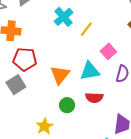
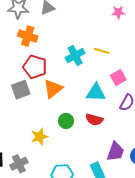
cyan cross: (64, 17) -> (75, 56), moved
yellow line: (86, 29) -> (102, 51), turned 56
orange triangle: (60, 75) -> (53, 89), moved

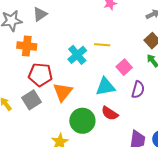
red semicircle: (94, 120) -> (110, 113), turned 30
green circle: (66, 121) -> (82, 121), size x1.6

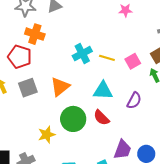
yellow line: (102, 45) -> (107, 58), moved
pink square: (124, 67) -> (133, 61), moved
red pentagon: (40, 75) -> (20, 57), moved

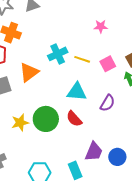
pink star: (125, 10) -> (101, 26), moved
orange triangle: (60, 87) -> (29, 72), moved
yellow star: (47, 135) -> (20, 123), moved

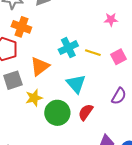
cyan triangle: (77, 92) -> (76, 84), moved, turned 45
red semicircle: (74, 119) -> (86, 112), turned 78
yellow star: (20, 123) -> (34, 98), moved

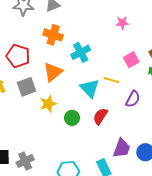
orange cross: (21, 27) -> (53, 35), moved
yellow line: (93, 53) -> (111, 80), moved
green circle: (57, 113) -> (72, 118), size x0.6

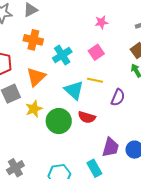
pink square: (131, 60) -> (96, 52), moved
red semicircle: (100, 116) -> (87, 117), turned -102
green circle: (72, 118) -> (59, 121), size x1.6

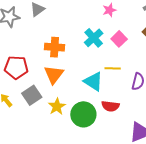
orange cross: (33, 40) -> (55, 47), moved
pink square: (96, 52) -> (119, 39), moved
cyan cross: (62, 55) -> (94, 38), moved

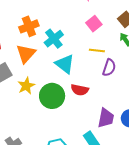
cyan cross: (94, 38) -> (54, 39), moved
orange cross: (55, 47) -> (29, 26), turned -30
yellow line: (113, 68) -> (97, 51), moved

